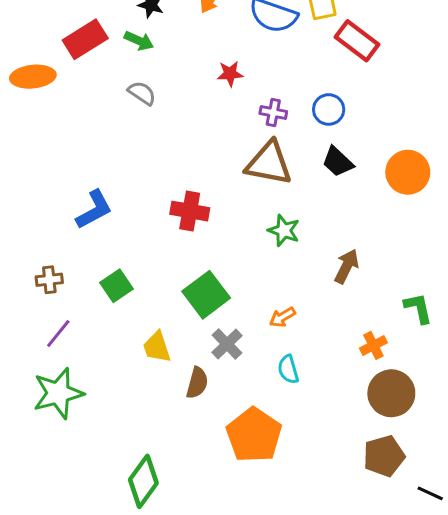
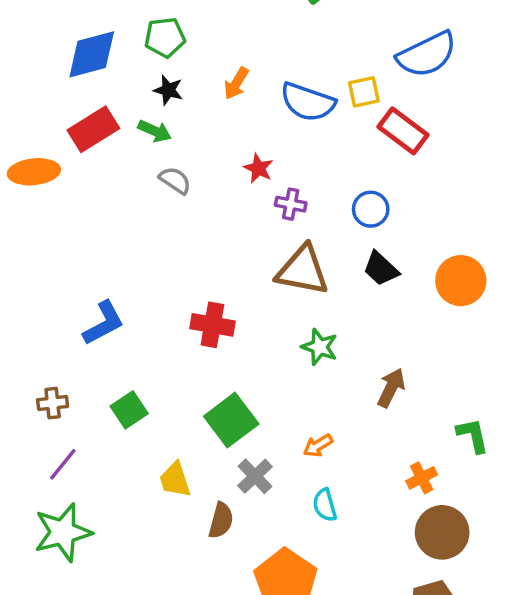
red star: (230, 74) -> (258, 168), turned 30
gray semicircle: (142, 93) -> (175, 180), moved
purple cross: (273, 112) -> (291, 204), moved

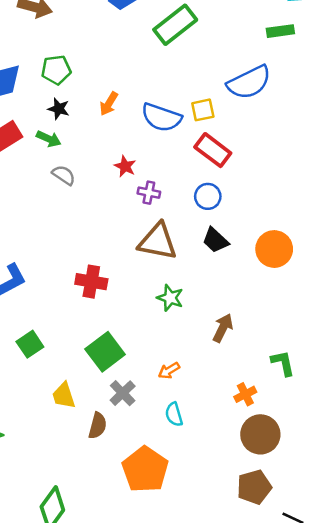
red rectangle: (403, 131) -> (213, 150), moved

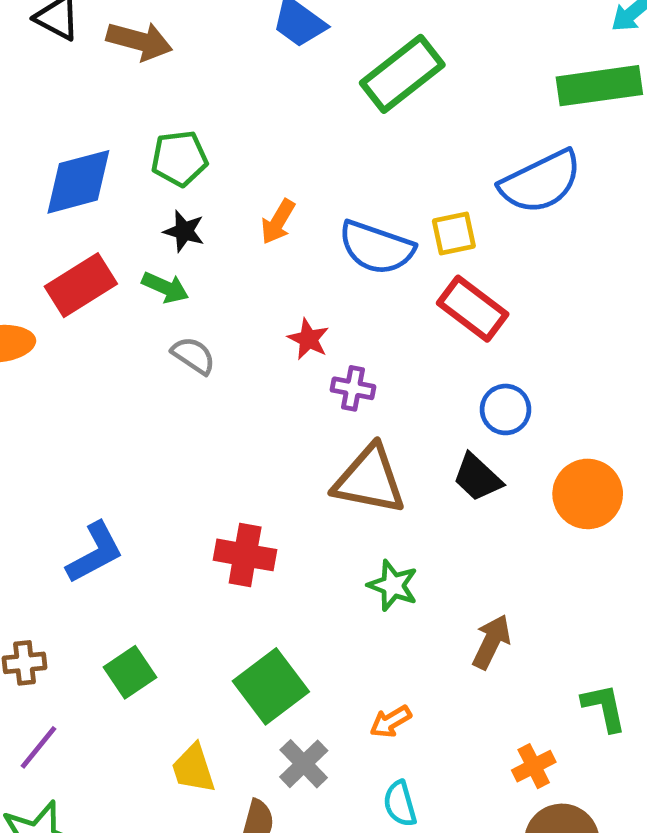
green rectangle: (280, 31) -> (599, 86), size x1.6
blue circle: (208, 196) -> (506, 409), moved

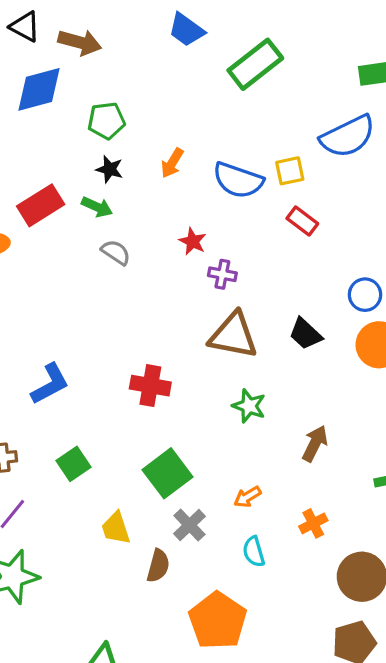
blue diamond: (78, 182) -> (39, 89), moved
red rectangle: (473, 309) -> (302, 221), size x0.7
blue circle: (506, 409) -> (365, 295), moved
orange cross: (534, 766) -> (313, 523), moved

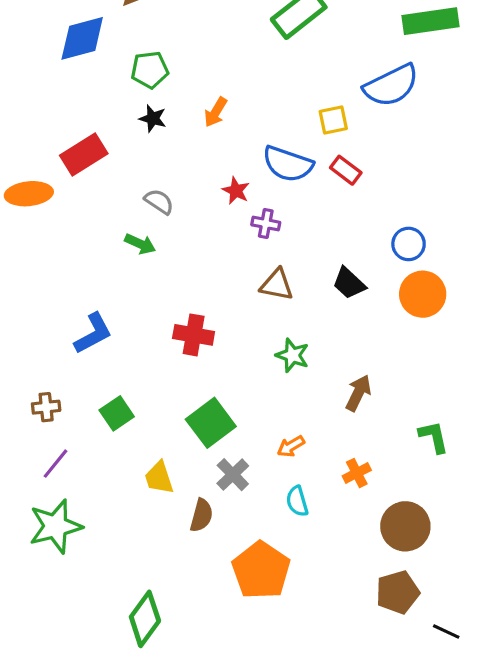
blue semicircle: (238, 180) -> (288, 164), moved
green arrow: (97, 207) -> (140, 244), moved
brown triangle: (233, 335) -> (277, 285), size x0.7

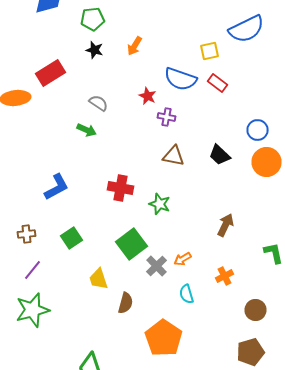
green star: (292, 355) -> (160, 204), moved
gray cross: (233, 475) -> (156, 266), moved
brown circle: (405, 526) -> (256, 310), size x0.7

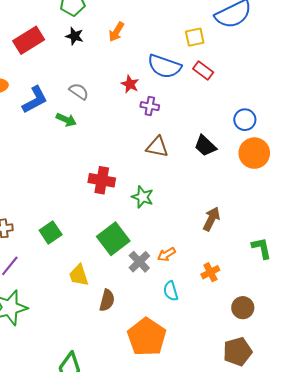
red rectangle: (50, 73) -> (29, 40), moved
blue L-shape: (56, 187) -> (35, 100), moved

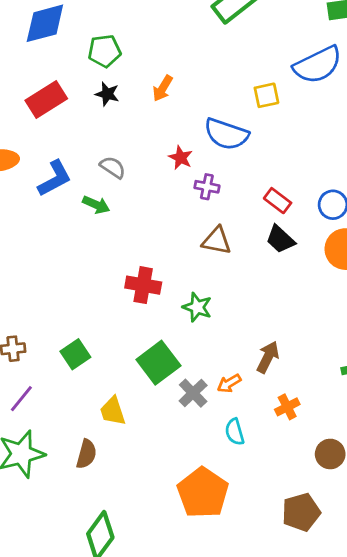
red rectangle: (203, 71) -> (278, 201), moved
brown arrow: (211, 219) -> (268, 357), moved
brown semicircle: (107, 300) -> (86, 454), moved
brown pentagon: (238, 352) -> (301, 512), moved

